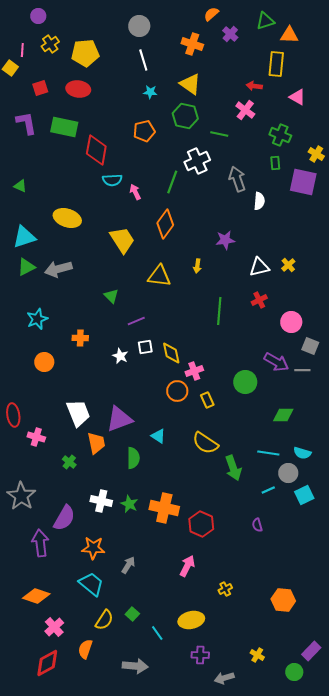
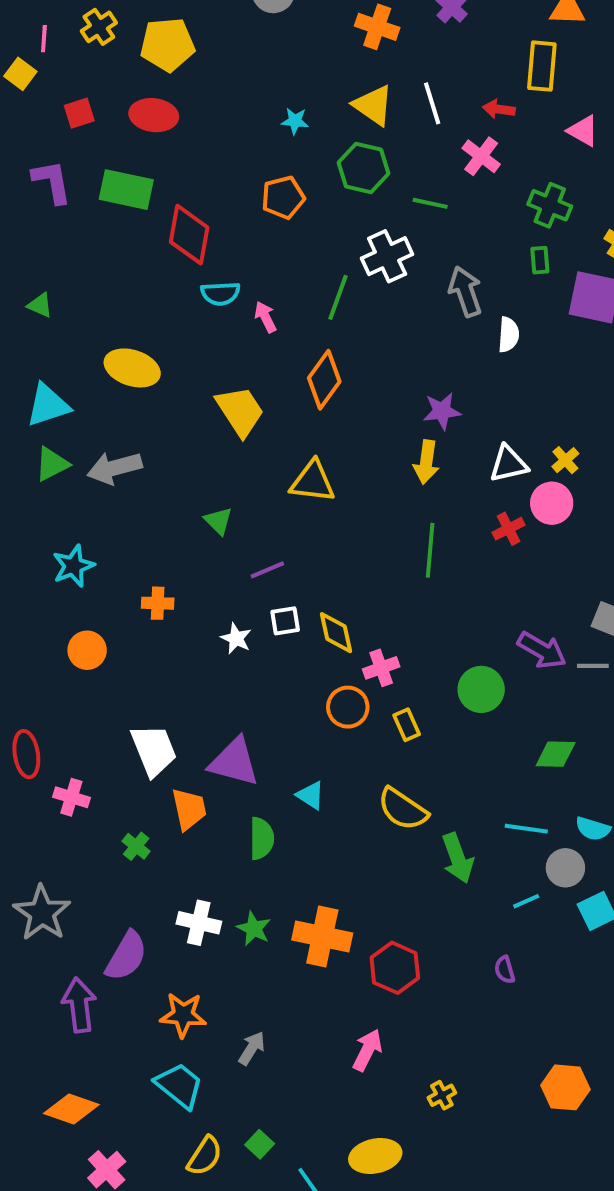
white line: (143, 60) -> (432, 103), moved
yellow arrow: (197, 266) -> (426, 462), moved, size x1.5
pink circle: (291, 322) -> (552, 503), moved
purple triangle: (119, 419) -> (234, 762), turned 36
orange hexagon: (283, 600) -> (565, 1087), moved

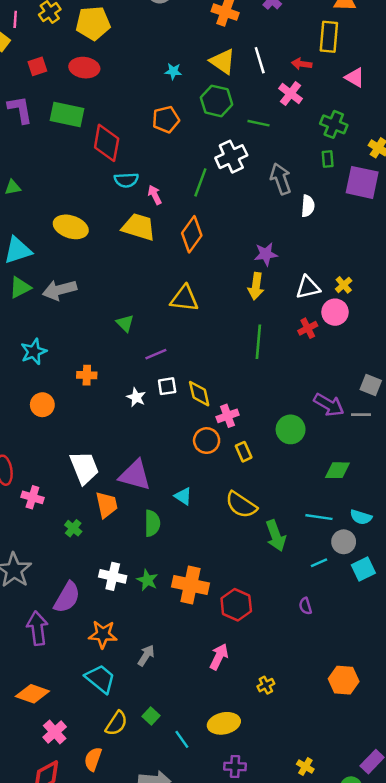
green triangle: (40, 305) -> (13, 187), turned -35
yellow trapezoid: (240, 411) -> (139, 227), moved, turned -40

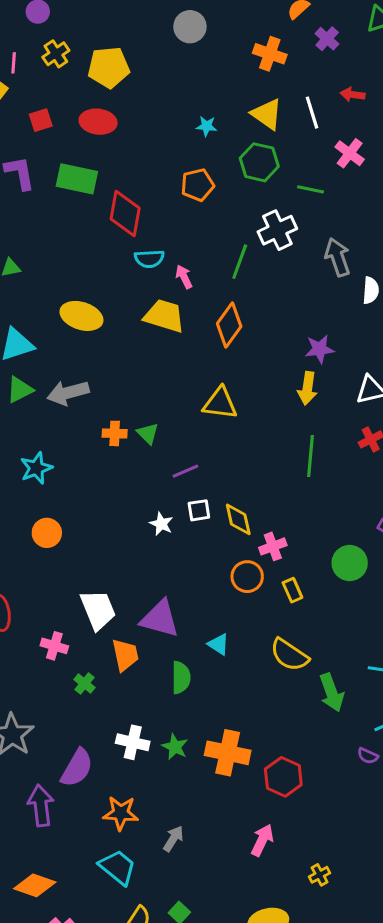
red arrow: (302, 64) -> (353, 94), moved
orange cross: (87, 375) -> (115, 433), moved
pink cross: (32, 497) -> (54, 646), moved
purple semicircle: (305, 606) -> (368, 756), moved, turned -49

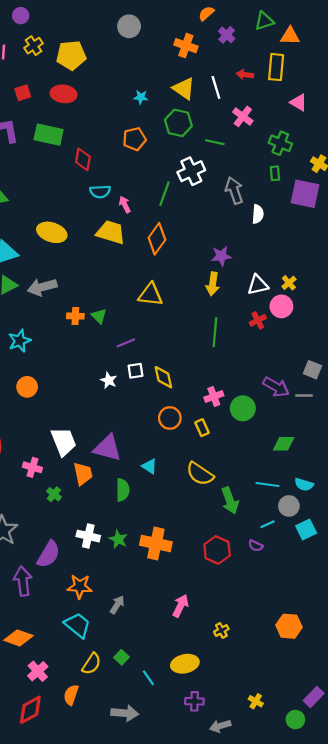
red diamond: (125, 213) -> (83, 159), size x0.7
pink cross: (273, 546) -> (214, 397), moved
red hexagon: (283, 777) -> (217, 550), moved

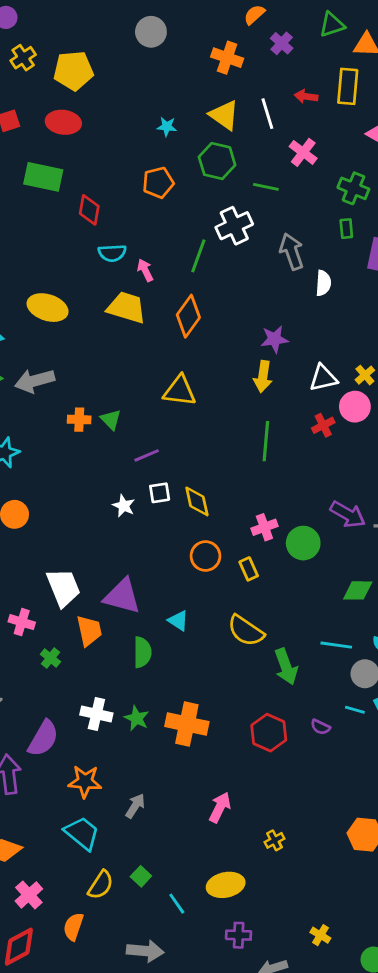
cyan line: (267, 524) -> (355, 710), moved, turned 40

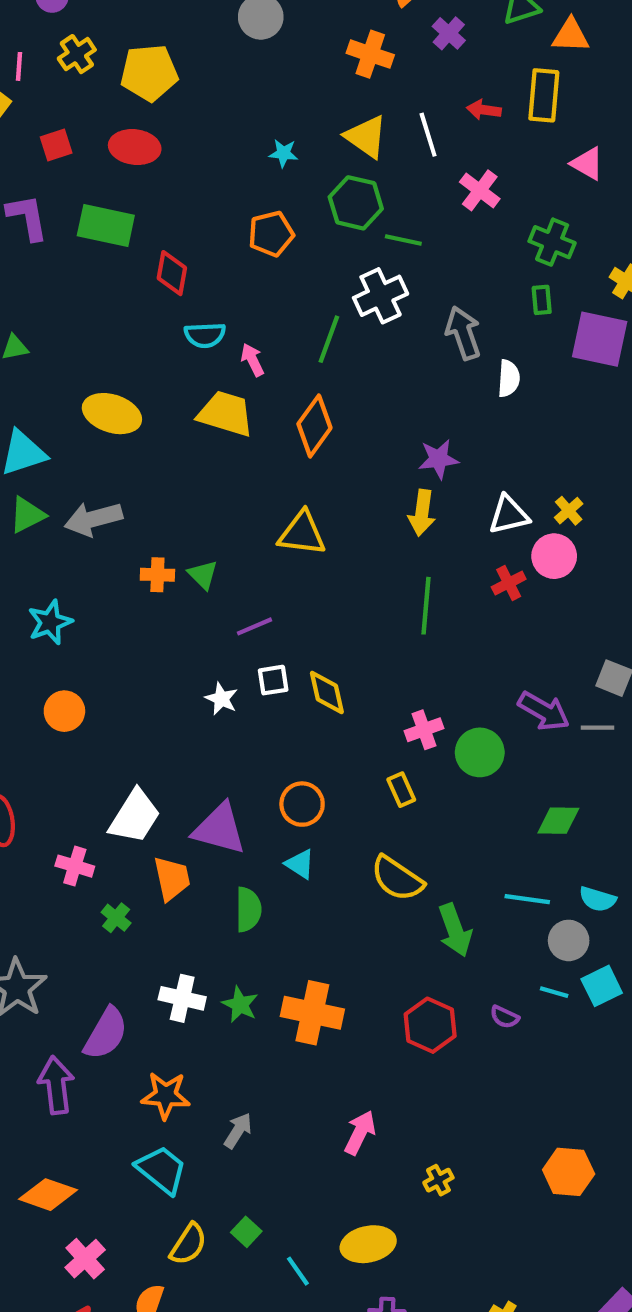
green line: (266, 187) -> (403, 240), moved
orange circle: (206, 556) -> (302, 804), moved
white trapezoid: (63, 588) -> (135, 816), turned 54

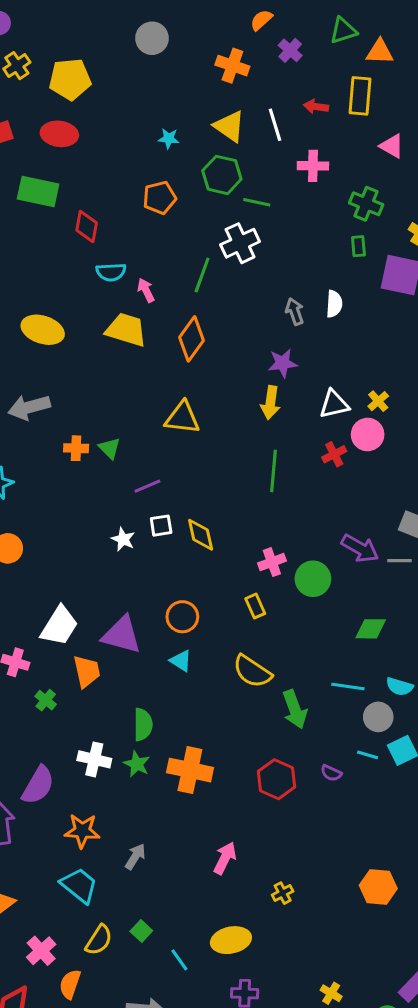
pink cross: (480, 190) -> (313, 166), turned -36
gray arrow: (463, 333) -> (295, 312), moved, size x0.7
green semicircle: (248, 909) -> (143, 725), moved
pink cross: (85, 1259) -> (41, 951), moved

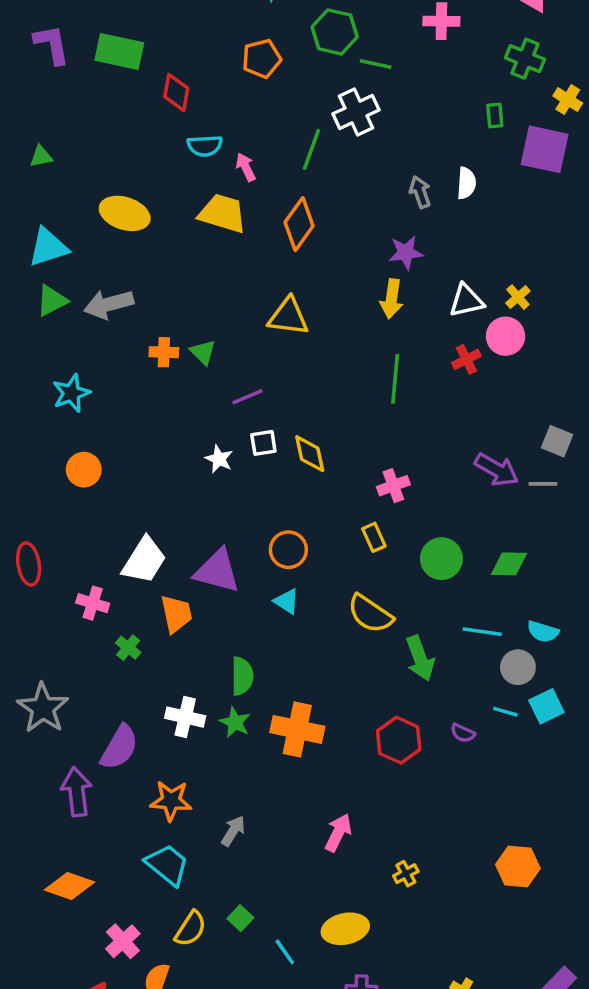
green cross: (366, 204) -> (525, 59), moved
green circle: (313, 579) -> (441, 559), moved

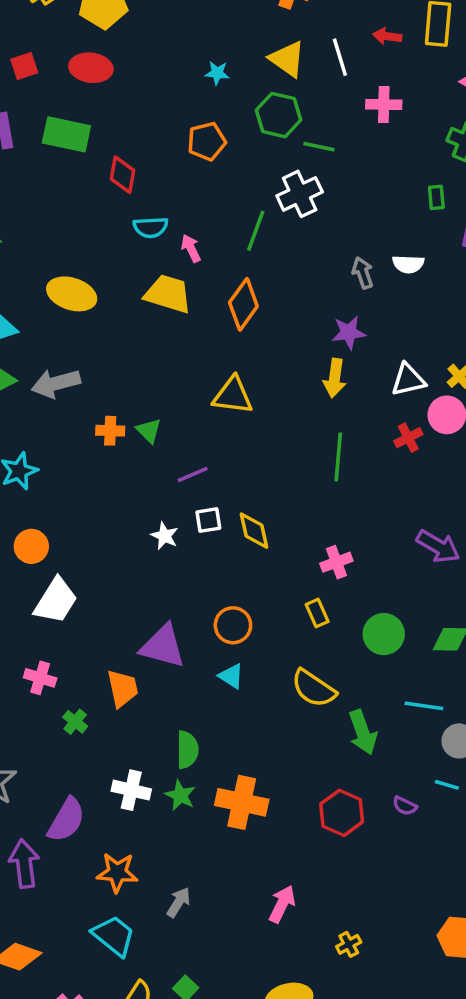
white semicircle: (466, 183) -> (408, 264), turned 88
white trapezoid: (144, 560) -> (56, 601), moved

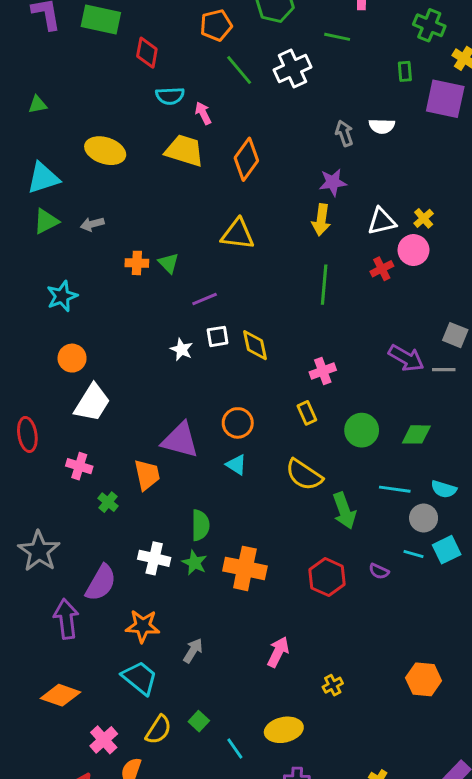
green line: (319, 147) -> (337, 37), moved
green line: (256, 231) -> (239, 70), moved, turned -60
gray arrow: (56, 383) -> (92, 224), size x0.6

